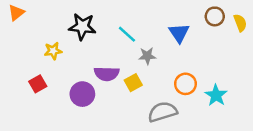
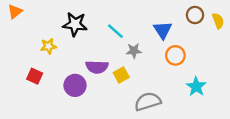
red square: (38, 84) -> (35, 76), turned -35
orange circle: (185, 84) -> (175, 55), moved

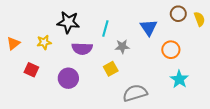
orange triangle: (15, 12) -> (13, 43), moved
cyan line: (115, 31) -> (105, 29), turned 63
orange circle: (175, 55) -> (171, 50), moved
purple semicircle: (97, 67) -> (82, 49), moved

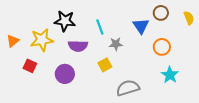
brown circle: (178, 14) -> (161, 13), moved
cyan line: (105, 29) -> (100, 27), turned -35
yellow star: (44, 42) -> (42, 40), size x1.6

